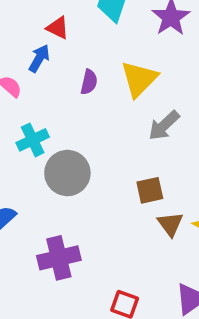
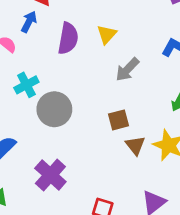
yellow triangle: (139, 79) -> (107, 34), size x0.7
purple semicircle: (89, 82) -> (68, 38), size x1.6
purple cross: (59, 258) -> (50, 175), turned -32

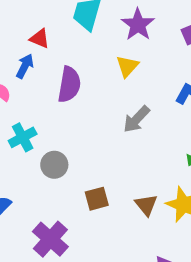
yellow triangle: (107, 34) -> (127, 66), moved
gray circle: (54, 109) -> (54, 165), size x0.7
brown square: (118, 120) -> (97, 199), moved

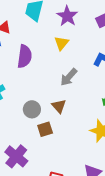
gray circle: (54, 165) -> (32, 109), moved
brown triangle: (146, 205) -> (59, 106), moved

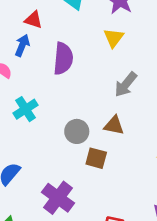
brown triangle: (59, 106) -> (114, 125), turned -35
brown square: (45, 129) -> (96, 158), turned 35

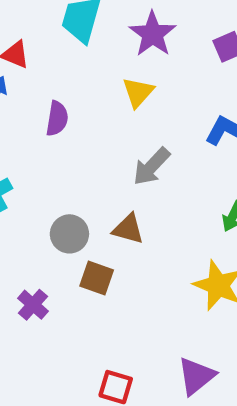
purple semicircle: (63, 59) -> (57, 119), size x0.7
purple cross: (58, 198) -> (33, 305), moved, size x0.6

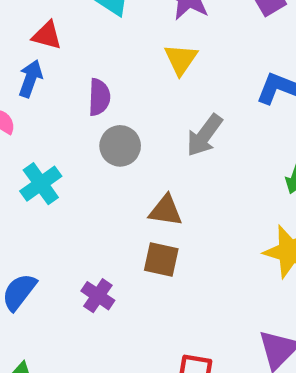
brown triangle: (128, 229) -> (166, 211), moved
gray circle: (69, 234) -> (120, 146), moved

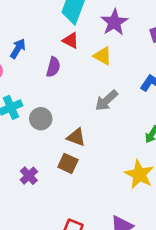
red triangle: (47, 35) -> (71, 40), moved
yellow triangle: (181, 59) -> (103, 56), turned -48
gray circle: (120, 146) -> (41, 119), moved

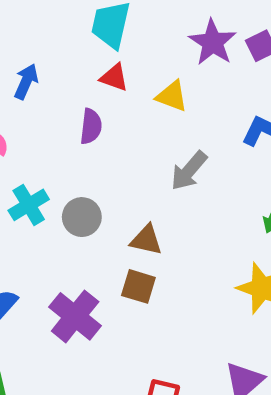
purple star: (114, 22) -> (213, 42), moved
blue arrow: (18, 49) -> (26, 82), moved
purple cross: (29, 176) -> (75, 316), size x1.6

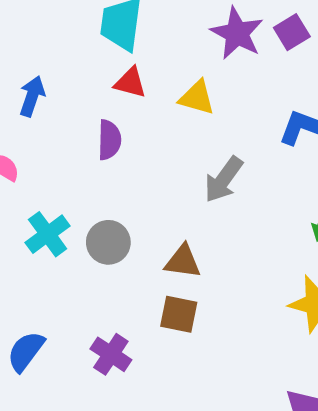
purple cross: (75, 316) -> (111, 354), size x0.7

